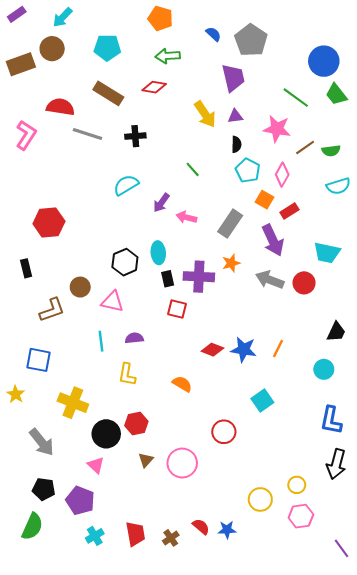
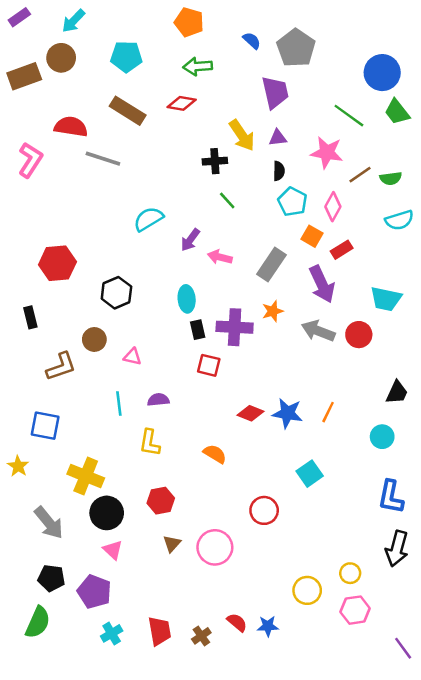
black cross: (135, 136) -> (215, 161), moved
black hexagon: (125, 262) -> (116, 293), moved
pink triangle: (112, 302) -> (132, 357), size x0.7
black circle: (106, 434) -> (107, 513), moved

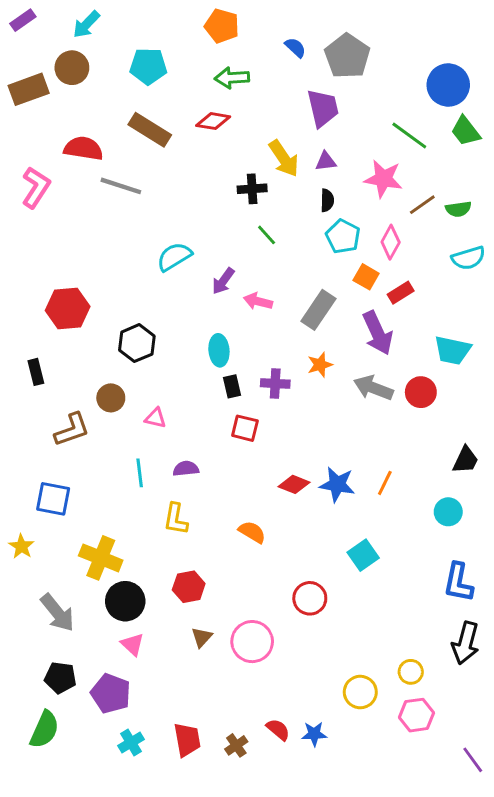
purple cross: (235, 327) -> (275, 383), size x0.7

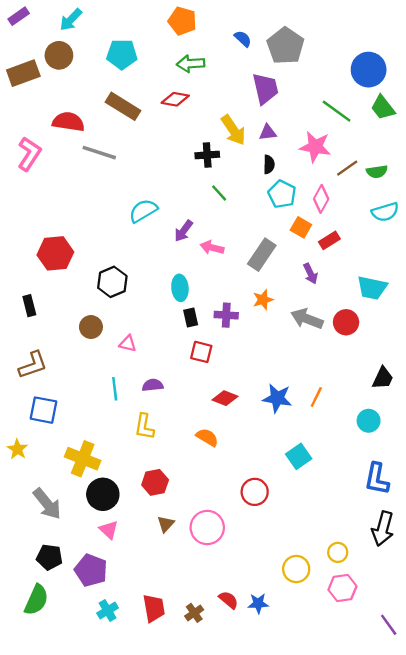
purple arrow: (378, 333) -> (310, 274), size x0.6
brown L-shape: (72, 430) -> (33, 365), moved
red diamond: (294, 484) -> (225, 398), moved

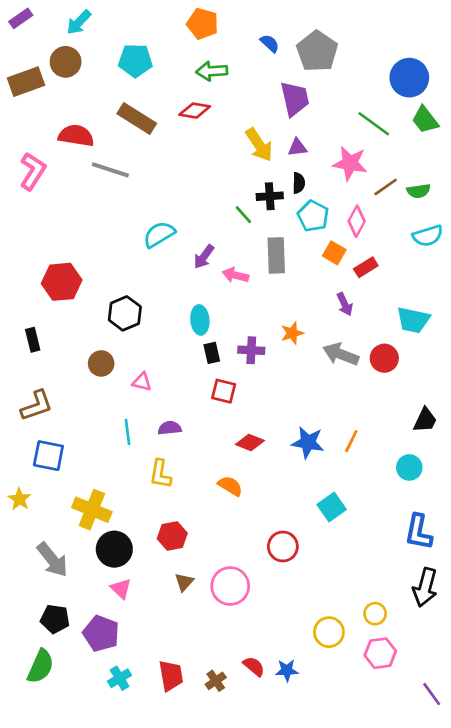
black cross: (207, 155) -> (270, 196), moved
gray rectangle: (262, 255) -> (276, 255), moved, turned -36

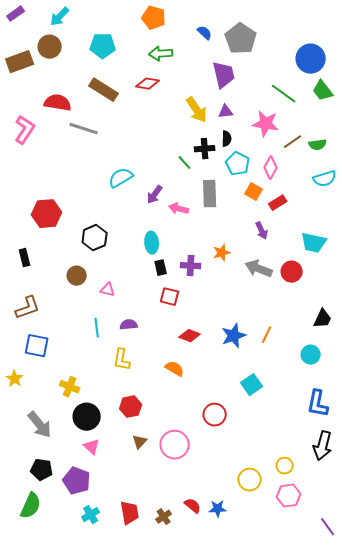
blue star: (308, 442) -> (234, 336), turned -30
yellow cross: (92, 510) -> (70, 387), size x0.7

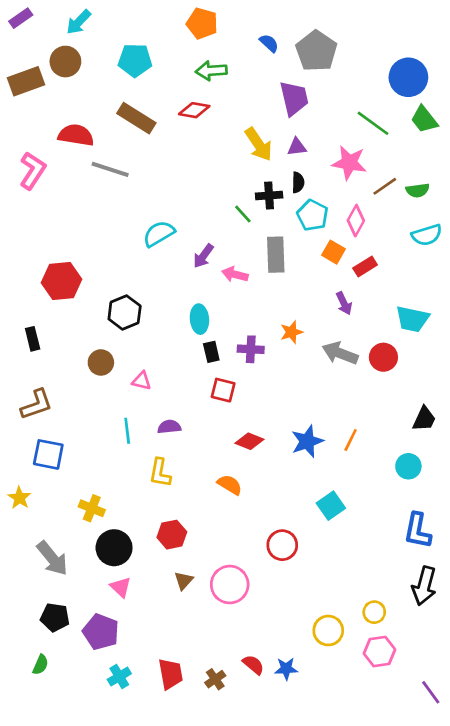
green semicircle: (31, 506) -> (40, 665), size x0.6

